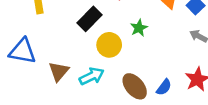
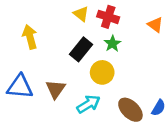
green star: (139, 28) -> (112, 44), moved
brown triangle: (59, 71) -> (56, 89), moved

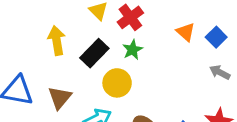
red cross: (108, 17) -> (130, 17), turned 30
yellow arrow: (30, 37) -> (57, 40), moved

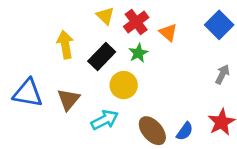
orange triangle: (186, 32) -> (168, 32), moved
blue square: (216, 37) -> (219, 25), moved, size x1.4
gray arrow: (220, 72) -> (222, 74), turned 90

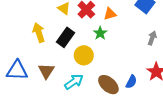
orange triangle: (168, 32) -> (110, 14), turned -48
green star: (138, 53) -> (100, 33), moved

